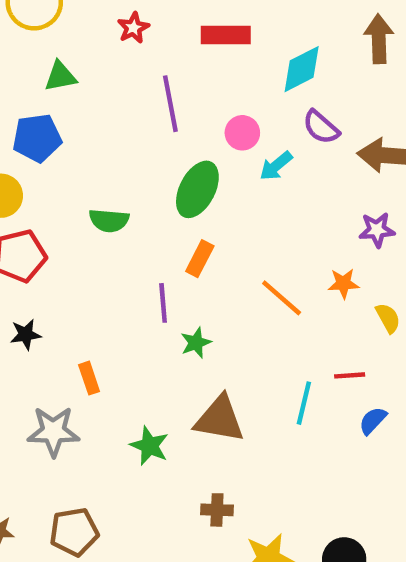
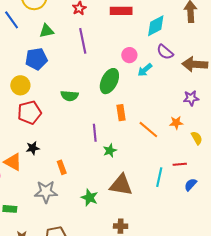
purple line: (170, 104) -> (83, 41), moved
orange rectangle: (200, 259) -> (121, 113), moved, turned -35

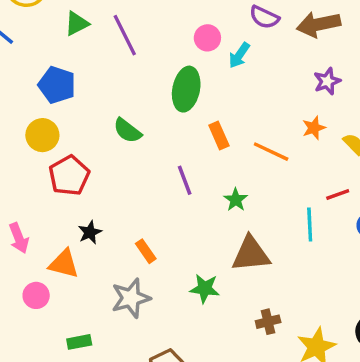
green triangle: (47, 31) -> (77, 24), moved
blue pentagon: (36, 59) -> (57, 85), turned -30
green semicircle: (70, 96) -> (127, 131), turned 48
green star: (110, 151) -> (236, 200), moved

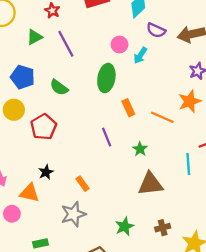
orange star: (314, 128) -> (190, 101), size x1.5
green semicircle: (127, 131) -> (59, 87), moved
red pentagon: (69, 176) -> (44, 127), moved
green star: (205, 288) -> (124, 226), moved, turned -30

